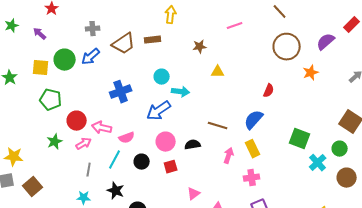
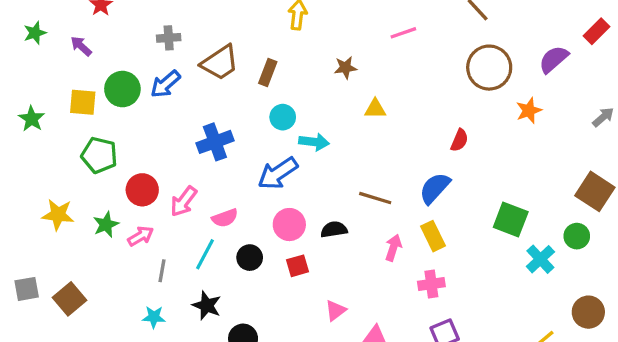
brown rectangle: (153, 40) -> (268, 73), moved, turned -63
pink arrow: (102, 128) -> (184, 201), turned -66
pink arrow: (84, 144) -> (141, 236), moved
yellow star: (14, 157) -> (58, 215), moved
brown circle: (347, 178) -> (588, 312), moved

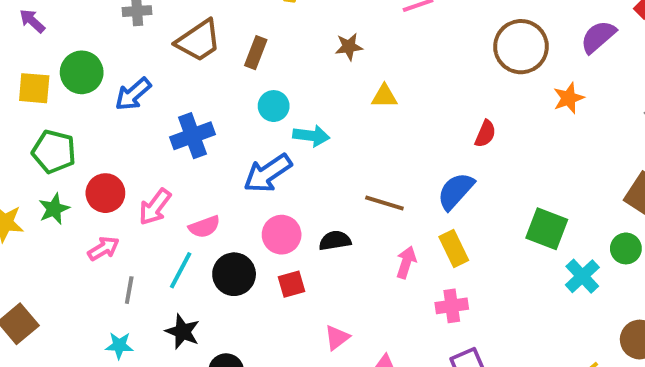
blue arrow: (165, 84) -> (133, 94), moved
green star: (106, 225) -> (54, 209), moved
black circle: (250, 258) -> (234, 274), size x1.4

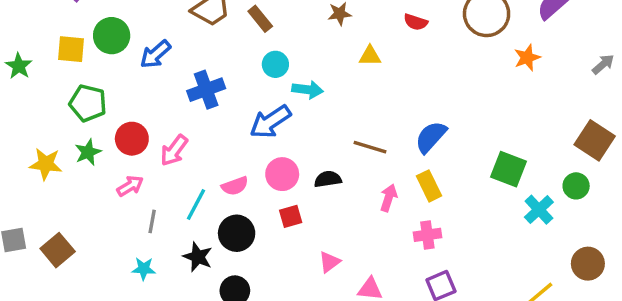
brown rectangle: (256, 53) -> (260, 19), turned -60
red semicircle: (485, 134) -> (416, 22), moved, turned 85
pink semicircle: (204, 227) -> (235, 186), moved
black circle: (234, 274) -> (237, 233), moved

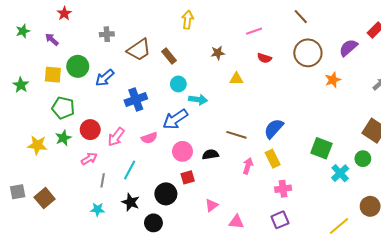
pink semicircle: (235, 186) -> (149, 138), moved
black circle: (237, 233) -> (166, 194), moved
pink cross: (427, 235) -> (283, 189), moved

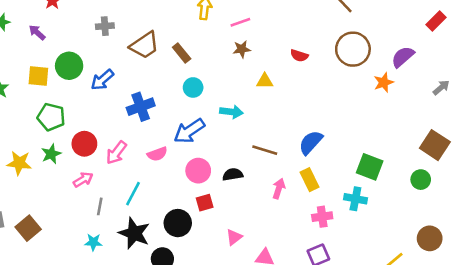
pink line: (254, 31) -> (240, 22), moved
purple semicircle: (348, 48) -> (403, 57), moved
cyan arrow: (198, 100) -> (231, 112), moved
cyan cross: (340, 173) -> (355, 199), moved, turned -36
black star: (131, 202) -> (134, 233), size x1.4

